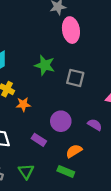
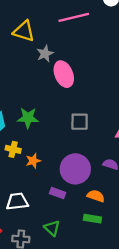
green star: (45, 65) -> (28, 118), moved
purple circle: (61, 121) -> (75, 169), size x1.4
orange semicircle: (74, 151) -> (96, 196), turned 63

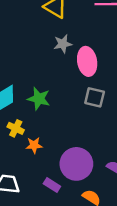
gray star: (45, 54) -> (63, 44), moved
gray square: (80, 122) -> (95, 97), moved

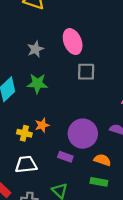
gray star: (63, 44) -> (35, 49), moved
yellow cross: (16, 128) -> (24, 133), moved

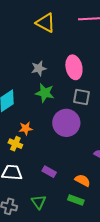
green star: (37, 84) -> (45, 93), moved
orange star: (42, 125) -> (26, 128), moved
purple circle: (83, 134) -> (66, 123), moved

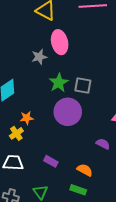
pink ellipse: (74, 67) -> (60, 42), moved
green star: (45, 93) -> (59, 83), moved, turned 30
yellow cross: (15, 144) -> (16, 133), turned 32

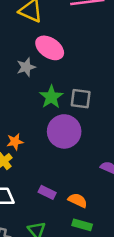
pink ellipse: (60, 42) -> (50, 48), turned -40
orange semicircle: (85, 170) -> (78, 200), moved

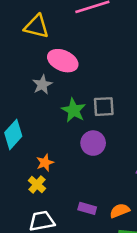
purple circle: (64, 131) -> (93, 143), size x0.7
orange semicircle: (78, 200) -> (120, 211), turned -36

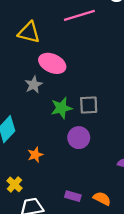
green star: (74, 110) -> (61, 108), turned 30
yellow cross: (37, 184) -> (15, 184), moved
orange semicircle: (120, 211) -> (102, 199), turned 48

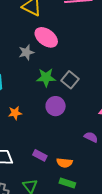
gray square: (89, 105) -> (70, 80), turned 30
orange semicircle: (102, 199) -> (64, 163), turned 147

